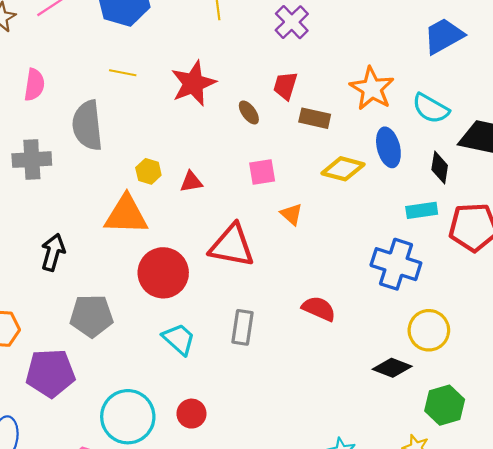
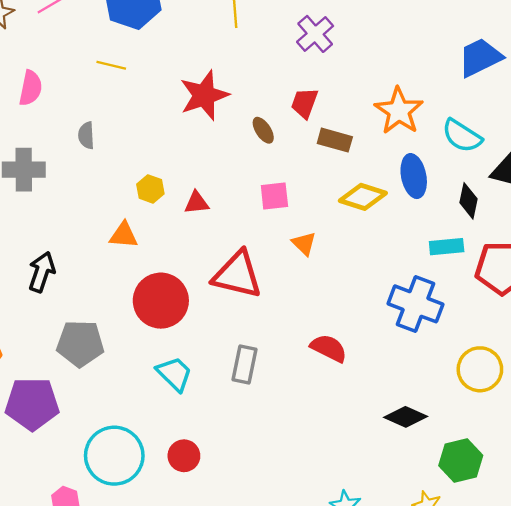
yellow line: (123, 73) -> (111, 65), moved
gray semicircle: (87, 125) -> (86, 135), size x0.5
orange triangle: (126, 215) -> (124, 235), size x0.6
yellow circle: (429, 330) -> (480, 369), moved

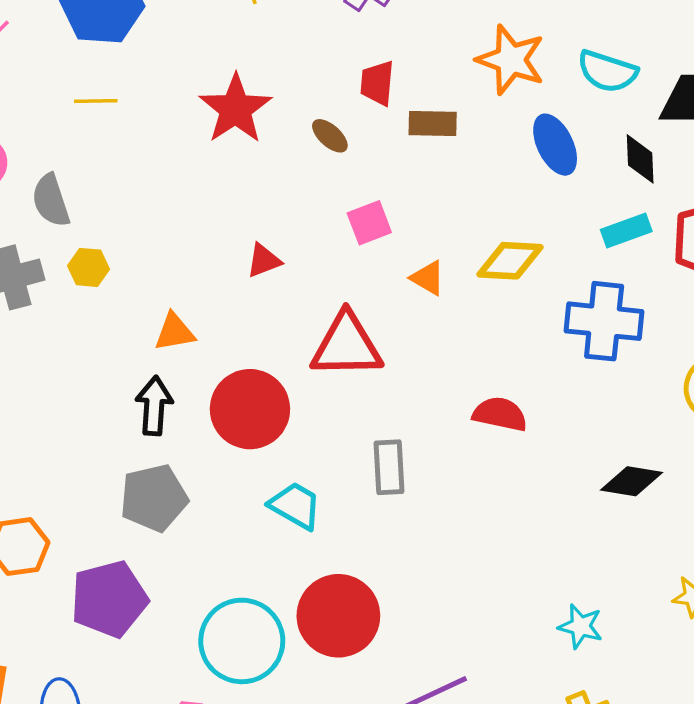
gray semicircle: (86, 135) -> (51, 200), moved, size x1.4
yellow hexagon: (150, 189) -> (89, 267), moved
yellow diamond: (363, 197) -> (510, 261), moved
black arrow: (42, 272) -> (154, 406), moved
red circle: (184, 456) -> (338, 616), size x1.8

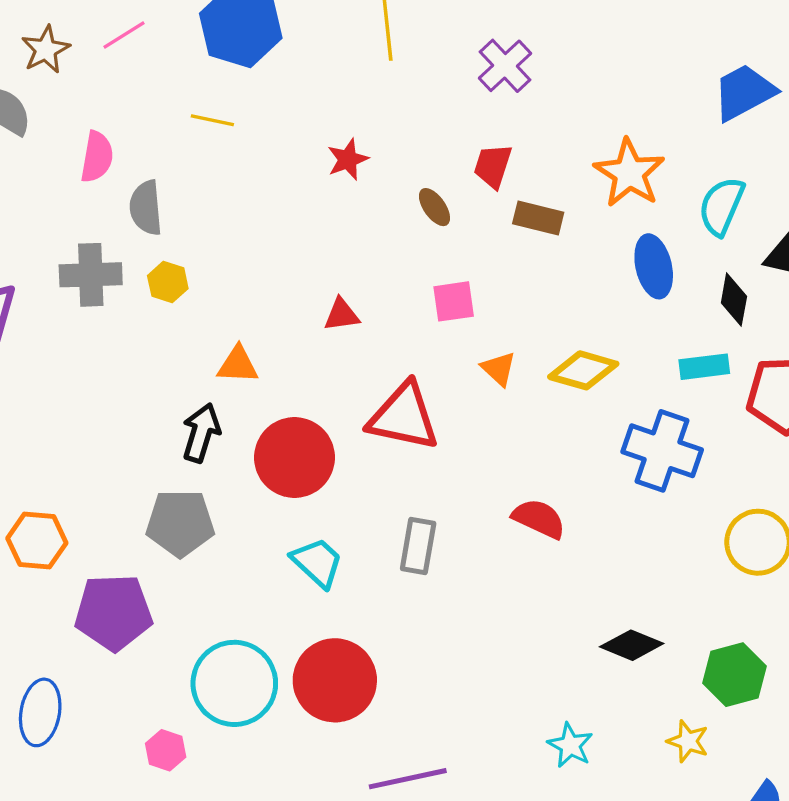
cyan semicircle: (607, 71) -> (721, 206), turned 82
red star: (235, 109) -> (348, 159), size x0.6
black diamond: (631, 481) -> (632, 645), moved

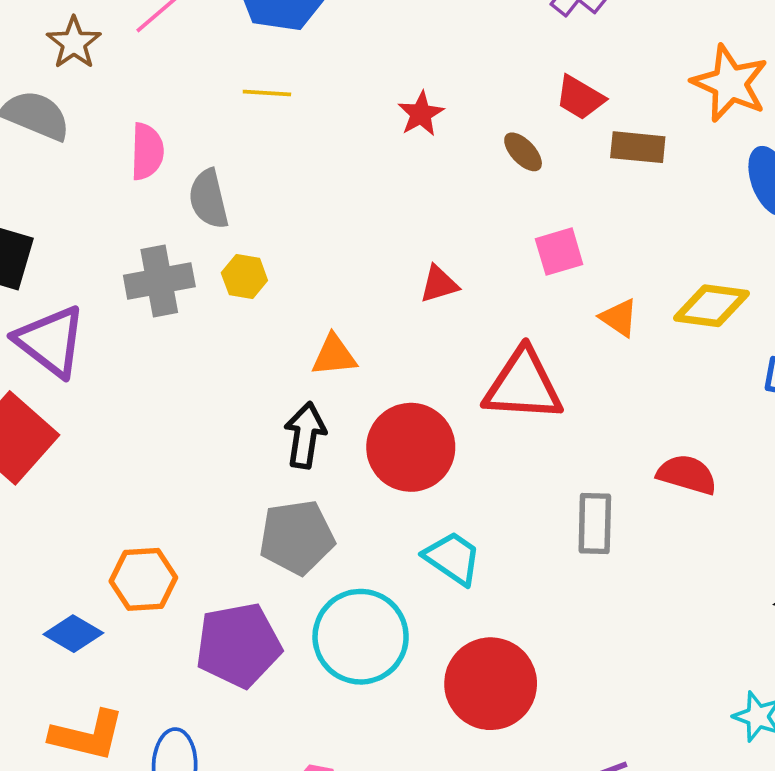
red trapezoid: (493, 166) -> (580, 98), turned -69
gray rectangle: (418, 546) -> (595, 524), moved
cyan circle: (234, 683) -> (361, 637), moved

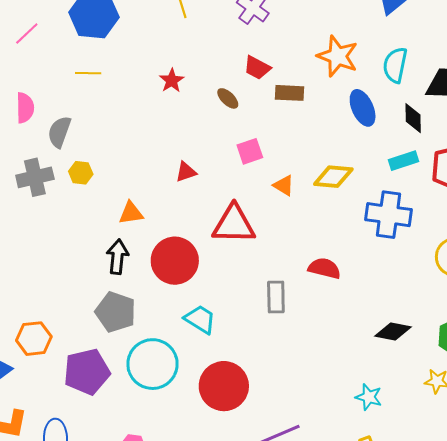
gray semicircle: (209, 199) -> (59, 132), turned 36
gray pentagon: (297, 537) -> (116, 312), turned 30

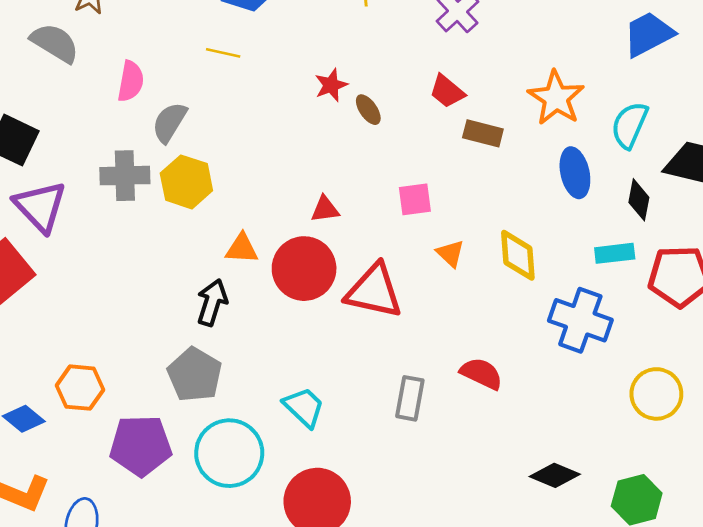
brown ellipse: (228, 98) -> (368, 110), moved
yellow hexagon: (81, 173) -> (186, 182), size x1.6
yellow diamond: (333, 177) -> (518, 255), turned 69
red circle: (175, 261) -> (304, 269), moved

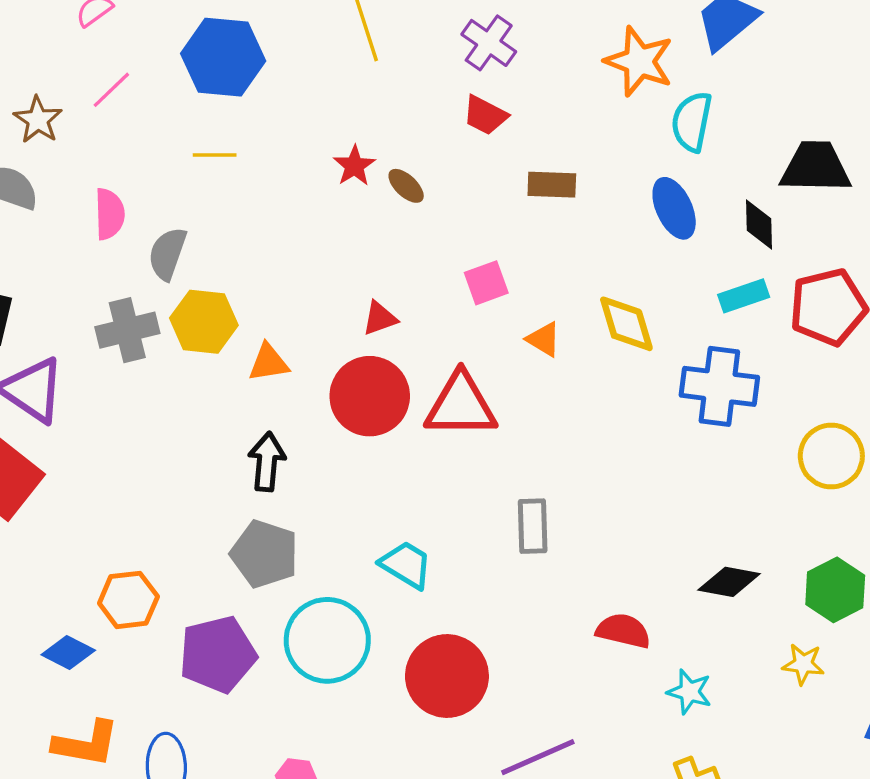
red trapezoid: (447, 91) -> (485, 115), moved
orange star: (556, 98) -> (639, 61), moved
cyan semicircle: (630, 125) -> (692, 122), moved
orange triangle: (242, 248) -> (269, 363), moved
red semicircle: (481, 374) -> (623, 631), moved

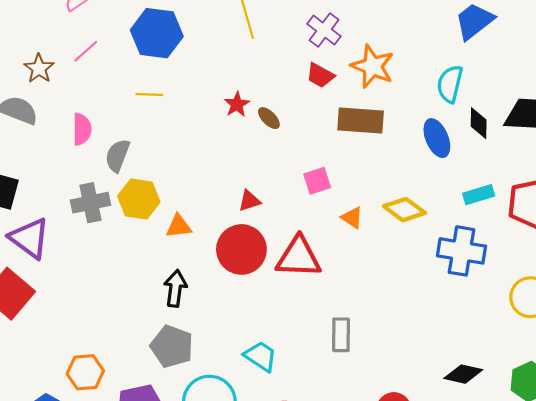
orange star: (639, 61) -> (373, 66), moved
brown rectangle: (552, 185) -> (361, 120), size x1.5
black diamond: (759, 224) -> (479, 123), moved
yellow diamond: (626, 324) -> (404, 210), turned -39

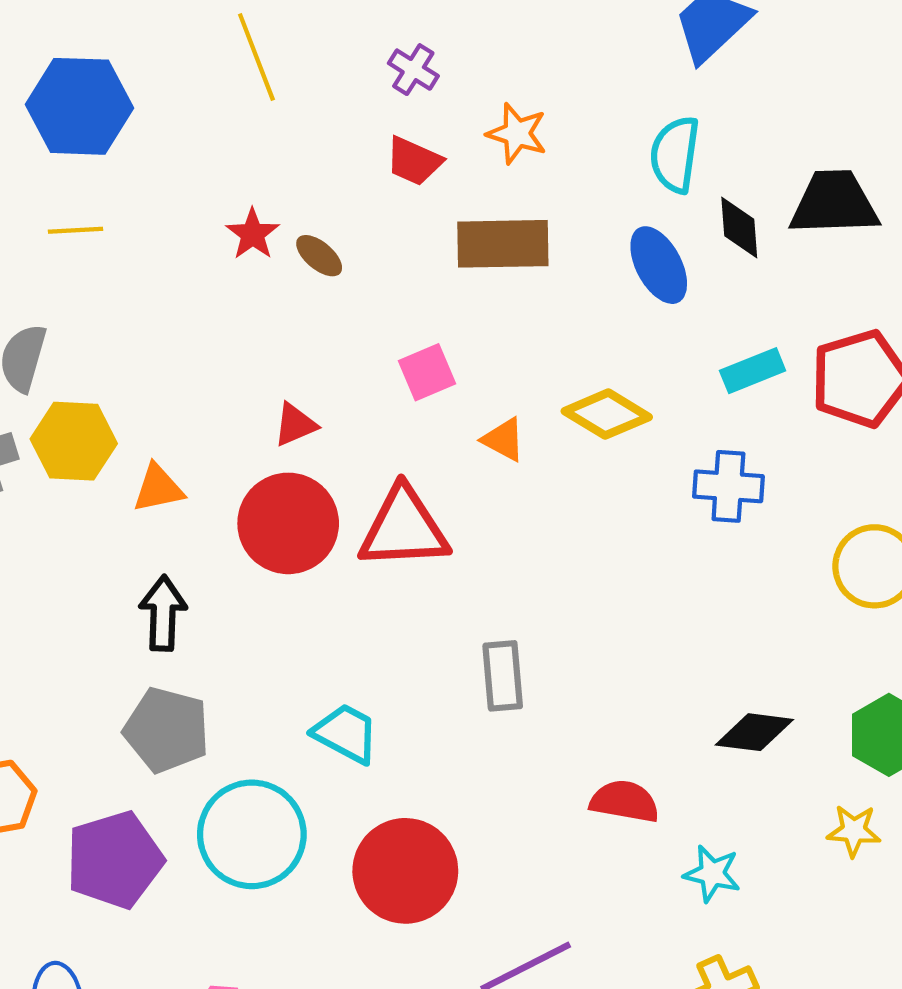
purple cross: (324, 30) -> (413, 70), size x0.7
orange star: (373, 66) -> (517, 133), size x0.7
blue cross: (461, 251) -> (728, 486), size x0.7

